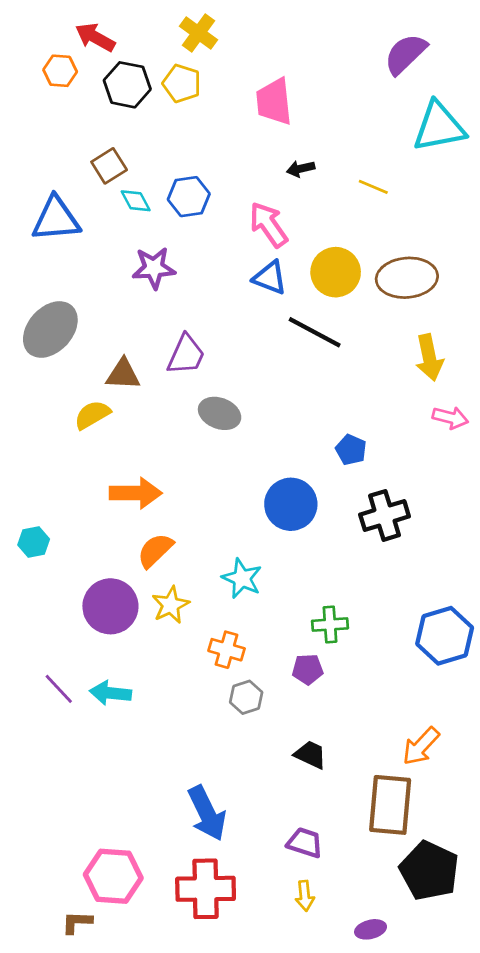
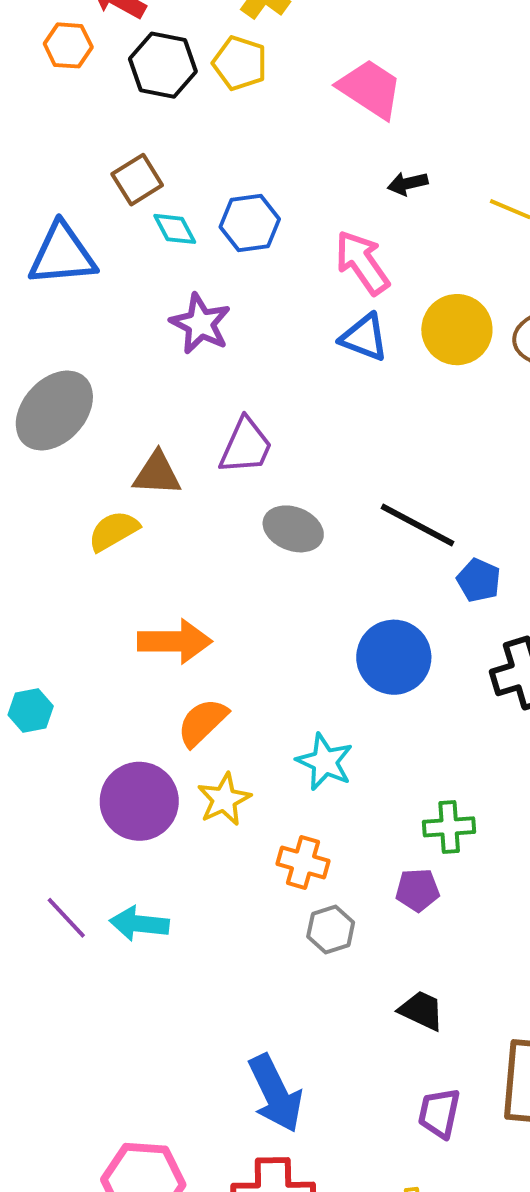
pink trapezoid: (274, 102) -> (370, 89), turned 129
purple star: (154, 268) -> (200, 324), turned 30
black line: (315, 332) -> (418, 525), moved
purple trapezoid: (305, 843) -> (439, 1113), moved, turned -96

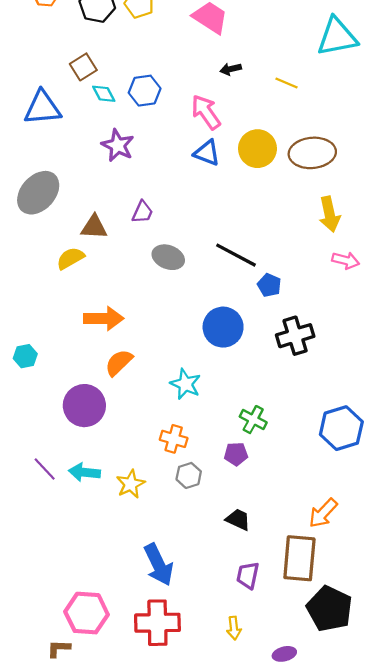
purple trapezoid: (246, 446) -> (142, 212), size x0.7
yellow star: (224, 799) -> (131, 484), moved
green cross: (449, 827) -> (253, 420), turned 32

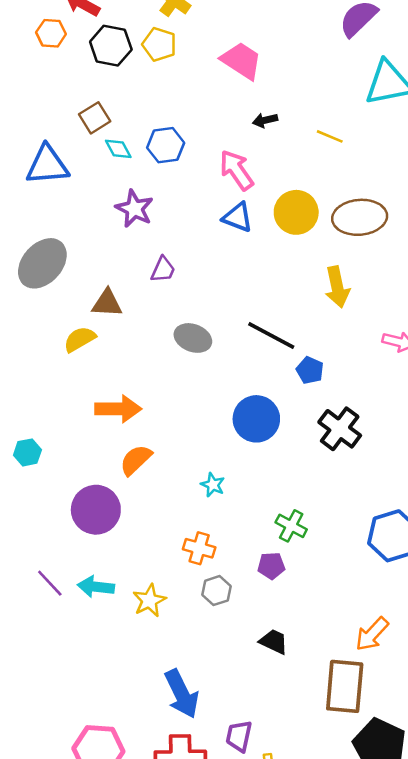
purple trapezoid: (142, 212) -> (163, 270), moved
yellow arrow: (330, 214) -> (337, 287), moved
black cross: (295, 336) -> (340, 429), turned -36
cyan star: (185, 384) -> (213, 485), size x0.7
purple trapezoid: (248, 575) -> (239, 736), moved

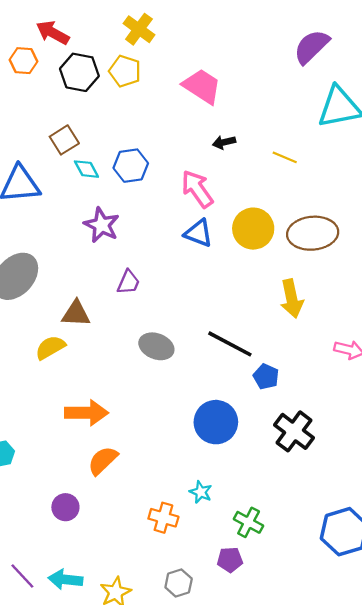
cyan star: (213, 485) -> (201, 492), moved
purple circle: (96, 510) -> (65, 507), size x0.6
orange cross: (199, 548) -> (163, 518), moved

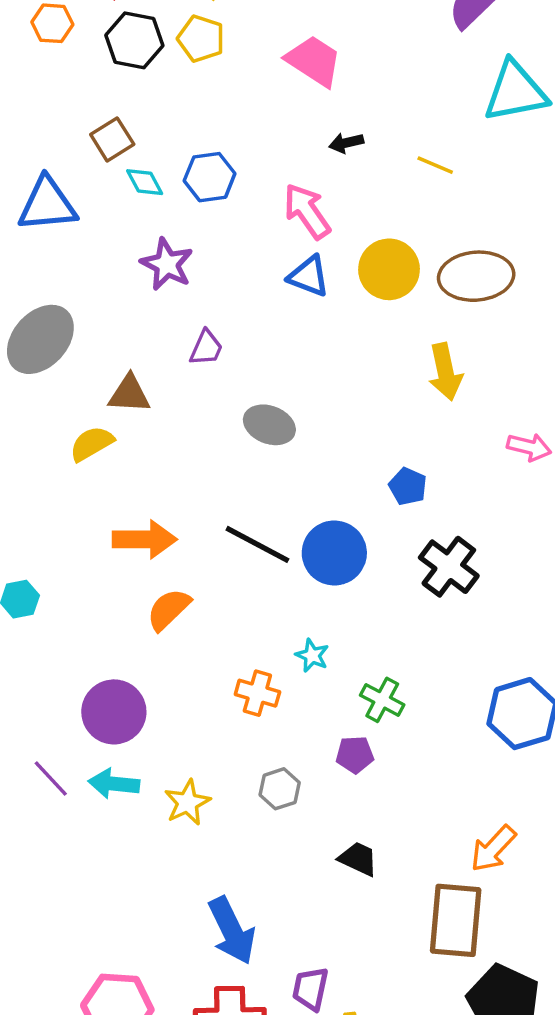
black line: (230, 344) -> (257, 544), moved
gray ellipse: (156, 346) -> (269, 425), moved
purple circle: (65, 507) -> (114, 712), moved, size x1.6

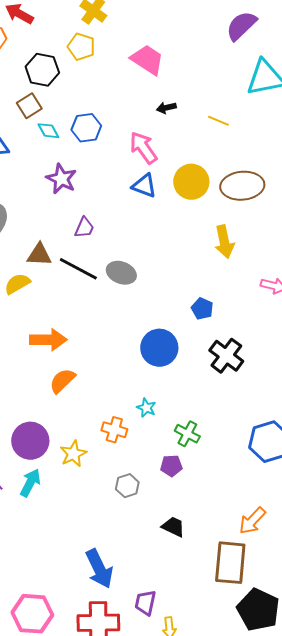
black hexagon: (134, 40) -> (42, 70), moved
black line: (257, 544) -> (78, 269), moved
cyan arrow: (114, 784) -> (30, 483), turned 112
yellow star: (187, 802) -> (73, 454), moved

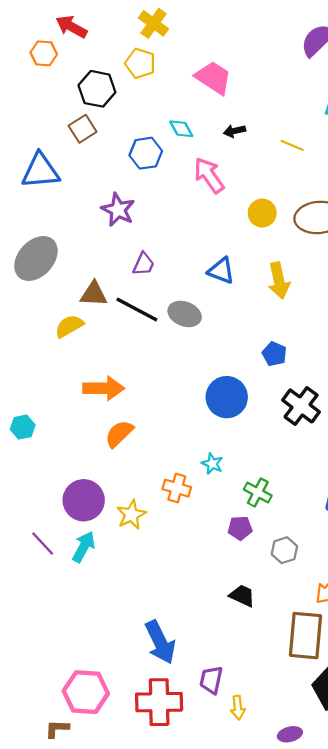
cyan diamond: (48, 131) -> (181, 129), moved
yellow circle: (191, 182) -> (262, 213), size x0.7
blue triangle: (144, 186) -> (221, 271), moved
yellow arrow: (224, 242) -> (279, 281), moved
gray hexagon: (127, 486) -> (284, 550), moved

